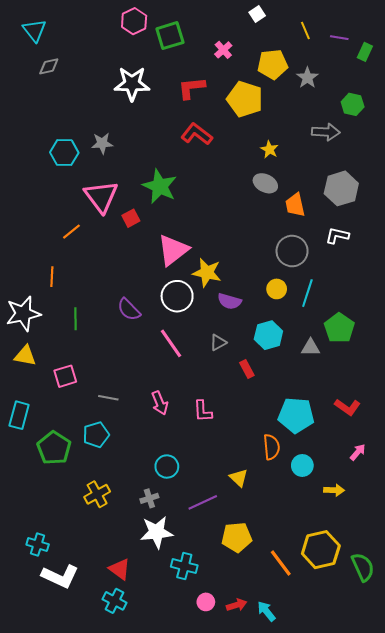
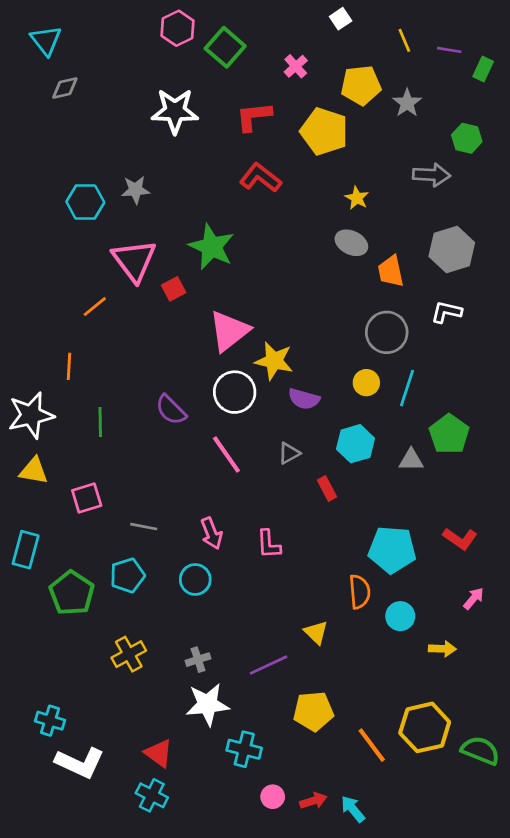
green square: (170, 36) -> (225, 47), turned -32
cyan circle: (167, 467) -> (195, 579), moved
green semicircle: (363, 567) -> (480, 751), turned -44

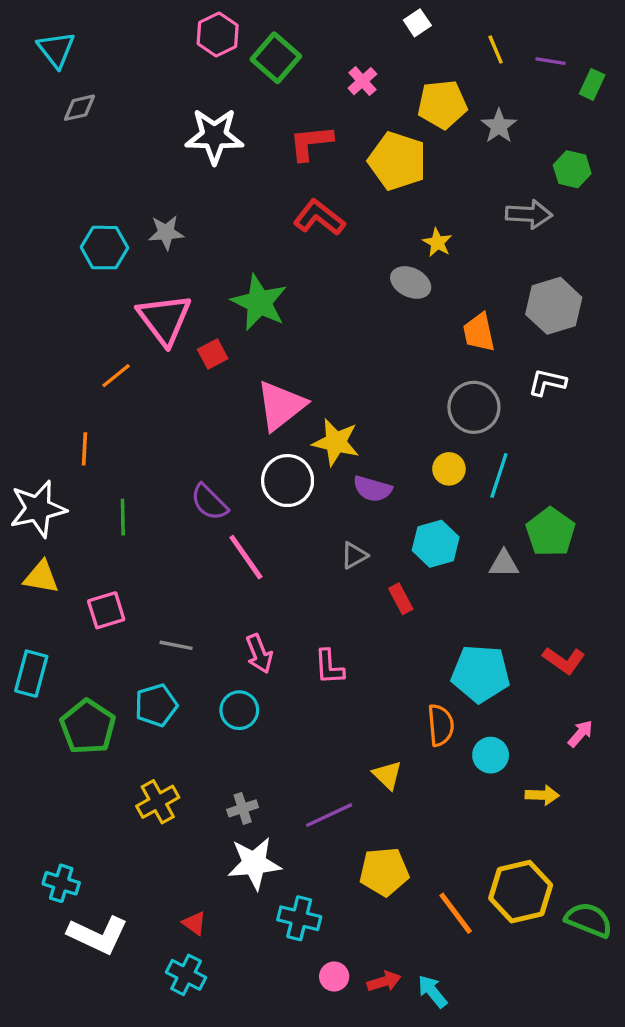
gray ellipse: (351, 243) -> (411, 282), moved
pink line: (226, 455) -> (246, 557), moved
red triangle: (159, 753) -> (194, 923), size x0.7

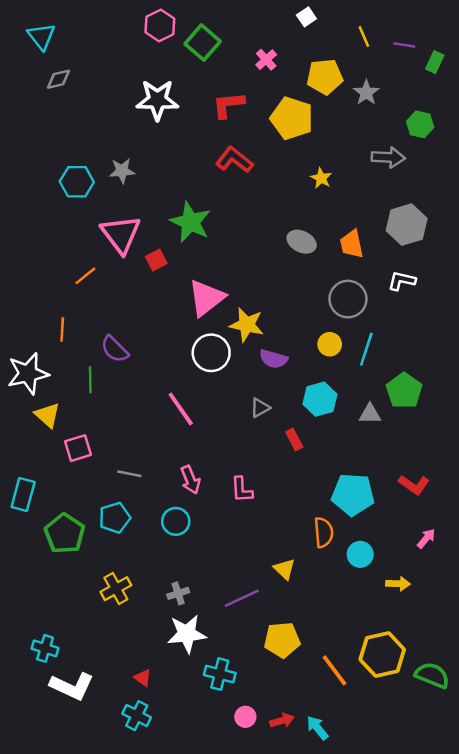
gray ellipse: (411, 282) -> (302, 242), moved
purple semicircle: (209, 502) -> (115, 349), moved
yellow triangle: (41, 577) -> (47, 415), moved, turned 32

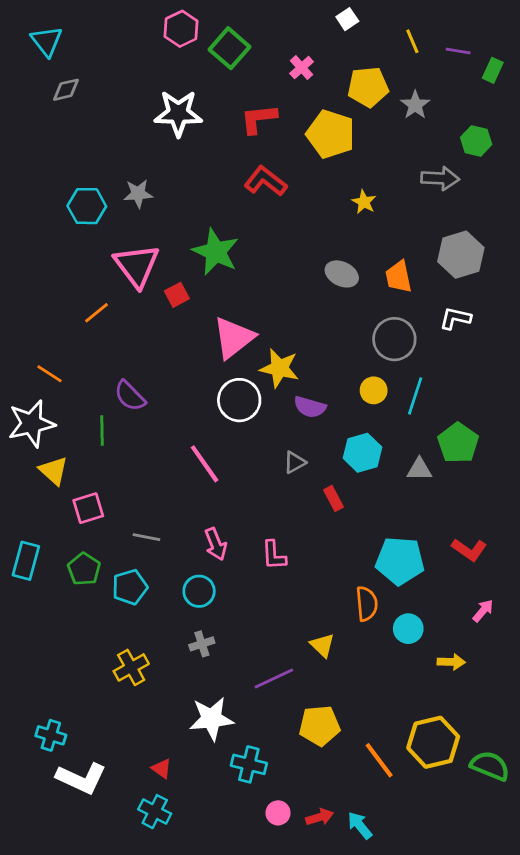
orange line: (62, 330) -> (49, 374), moved, turned -60
green pentagon: (65, 534) -> (84, 569), moved, size x0.7
gray cross: (178, 593) -> (202, 644), moved

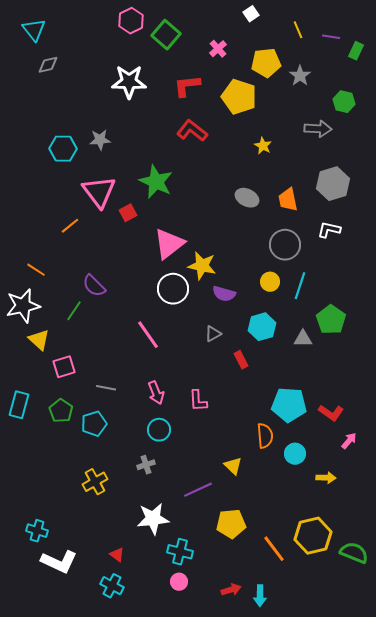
green line: (102, 431) -> (74, 311), turned 35
red L-shape: (469, 550) -> (331, 413), moved
cyan circle: (199, 591) -> (159, 430), moved
pink circle: (278, 813) -> (179, 582), moved
cyan arrow: (360, 825) -> (260, 596), turned -140

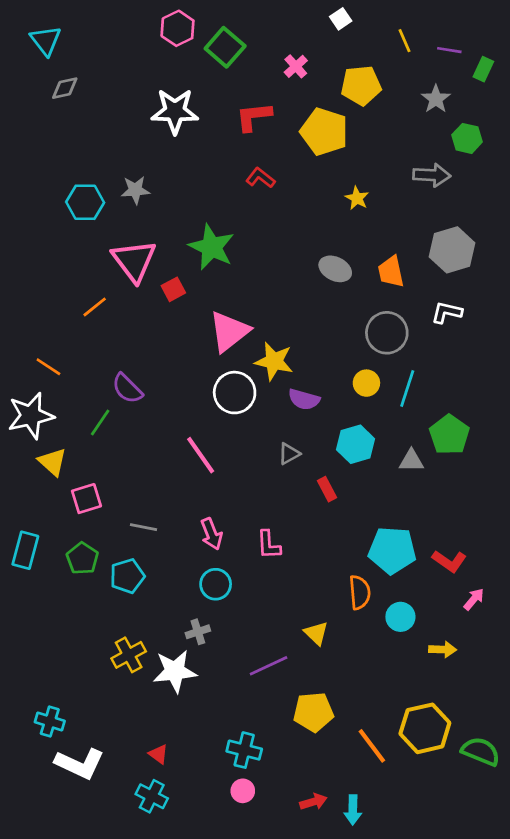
gray star: (300, 76) -> (436, 99), moved
red L-shape: (192, 131) -> (260, 178), size x0.7
white star: (153, 519) -> (175, 671), moved

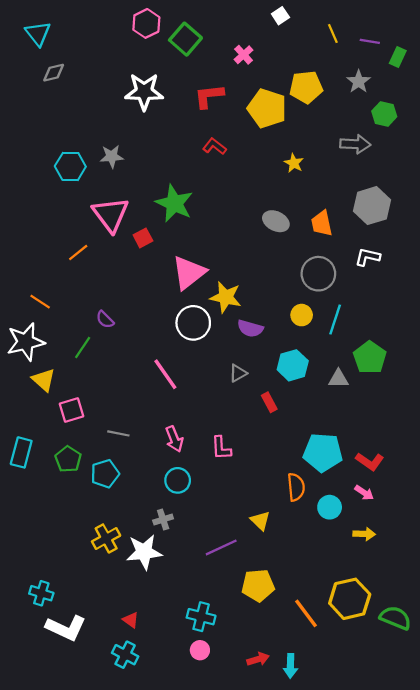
yellow pentagon: (361, 85) -> (306, 87), moved
purple semicircle: (127, 388) -> (105, 320), size x0.7
pink arrow: (474, 599) -> (364, 493), moved, turned 84

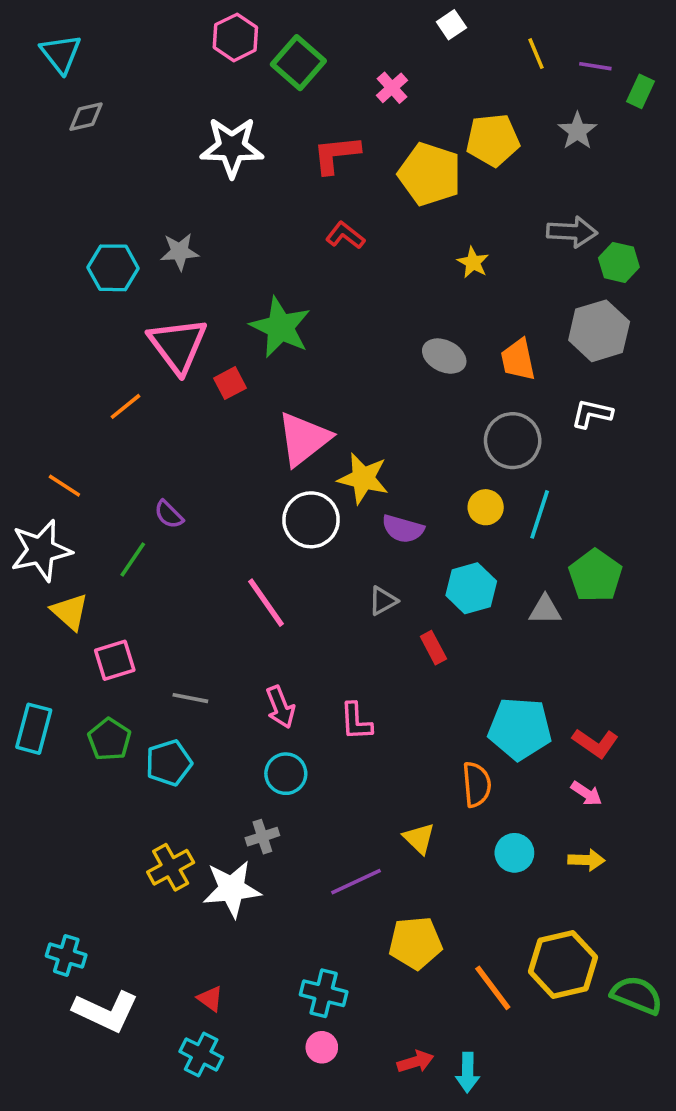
green hexagon: (384, 114) -> (619, 262), moved
cyan circle: (330, 507) -> (514, 853), moved

